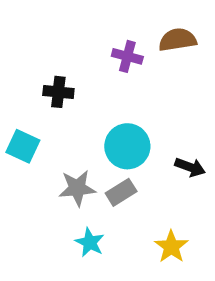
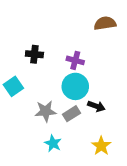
purple cross: (127, 56) -> (75, 60), moved
cyan square: (23, 146) -> (13, 86), turned 30
black arrow: (190, 167) -> (96, 106), moved

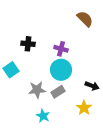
brown semicircle: (105, 23) -> (85, 19), turned 54
black arrow: (96, 106) -> (92, 86), moved
yellow star: (101, 146) -> (84, 108), moved

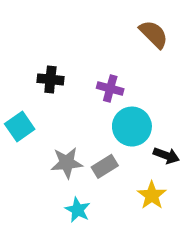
cyan circle: (61, 70) -> (132, 127), moved

